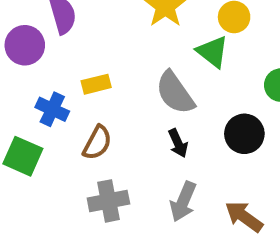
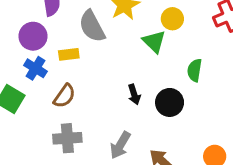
purple circle: (25, 45) -> (33, 36), moved
gray semicircle: (175, 93) -> (92, 26), moved
black arrow: (178, 143) -> (134, 94), moved

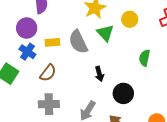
gray semicircle: (92, 26) -> (78, 42), moved
green triangle: (154, 41) -> (105, 33), moved
black circle: (170, 102) -> (123, 93), moved

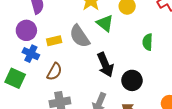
black arrow: (99, 74) -> (105, 65), size x1.6

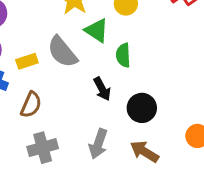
green semicircle: (148, 42) -> (123, 55), moved
black arrow: (105, 65) -> (102, 89), size x0.7

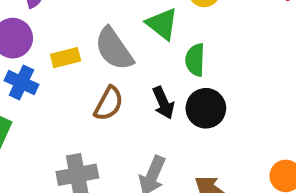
brown semicircle: (31, 105) -> (109, 104), moved
black circle: (142, 108) -> (206, 108), moved

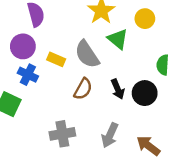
yellow rectangle: (66, 58) -> (56, 59), turned 36
green semicircle: (195, 60) -> (163, 65), moved

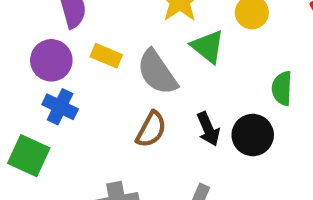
yellow rectangle: (56, 59) -> (106, 56), moved

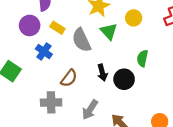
blue cross: (60, 107) -> (44, 52), moved
brown semicircle: (151, 129) -> (69, 78), moved

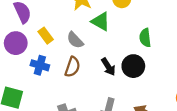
yellow rectangle: (57, 28) -> (46, 36), turned 40
gray semicircle: (81, 40) -> (75, 40), size x0.7
brown semicircle: (69, 78) -> (72, 67), moved

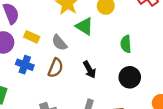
yellow rectangle: (46, 36) -> (32, 37), turned -32
black circle: (133, 66) -> (130, 77), moved

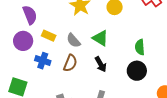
green triangle: (84, 26) -> (100, 38), moved
green semicircle: (126, 44) -> (140, 47), moved

